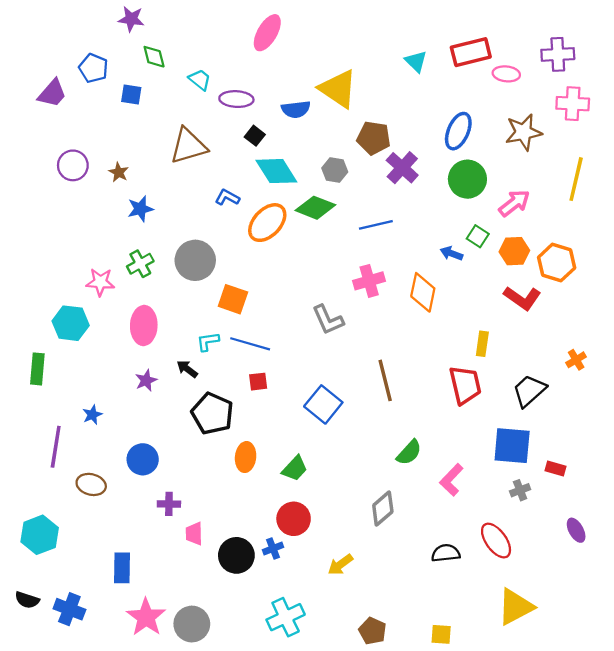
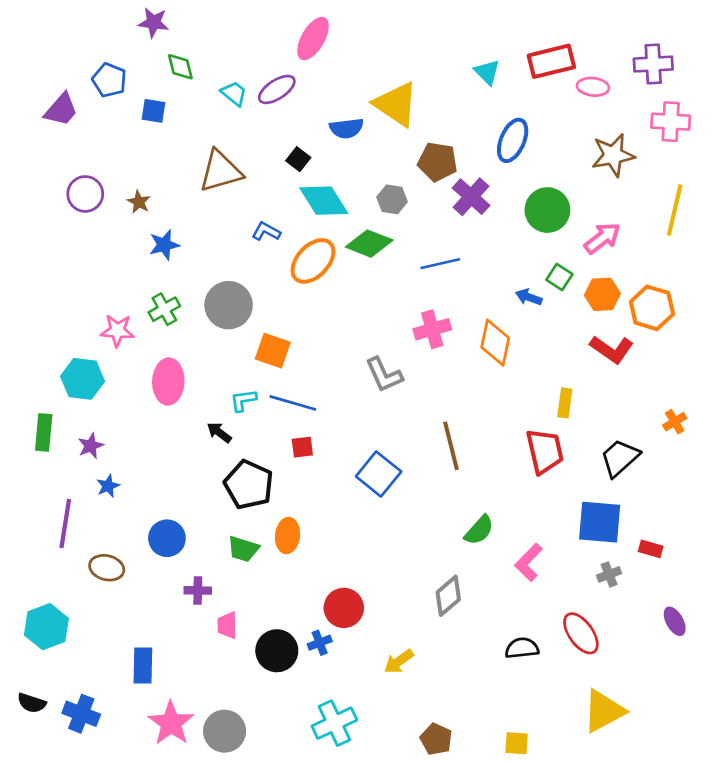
purple ellipse: (236, 99) -> (277, 89), moved, turned -36
blue ellipse: (458, 131) -> (513, 140), moved
purple star: (146, 380) -> (91, 446), moved
green trapezoid: (295, 468) -> (243, 549), moved, turned 64

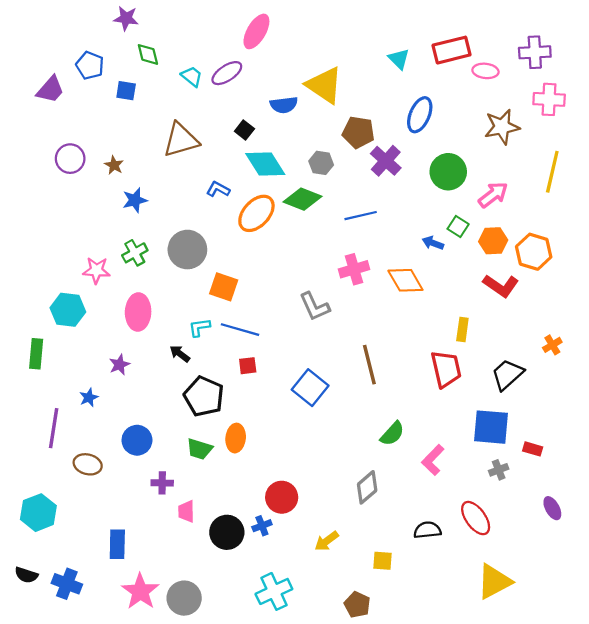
orange diamond: (495, 343) -> (405, 280), turned -42
purple star: (91, 446) -> (119, 365), moved
yellow square: (517, 743) -> (382, 561), moved

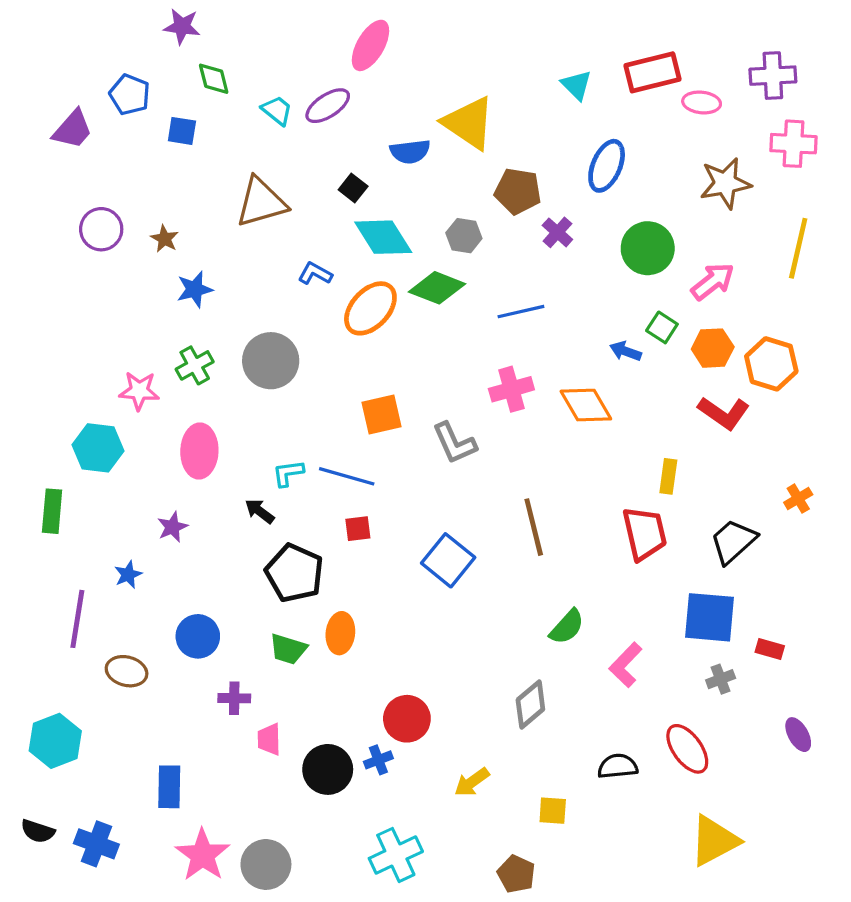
purple cross: (386, 161) -> (557, 232), size x0.7
orange square: (224, 287) -> (382, 415), moved, turned -32

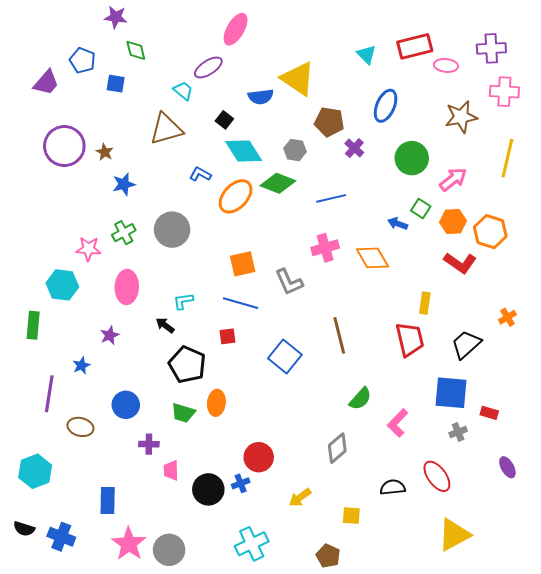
cyan trapezoid: (277, 110) -> (183, 91), moved
purple circle: (101, 229) -> (64, 146), size x1.5
blue line: (347, 476) -> (241, 303), moved

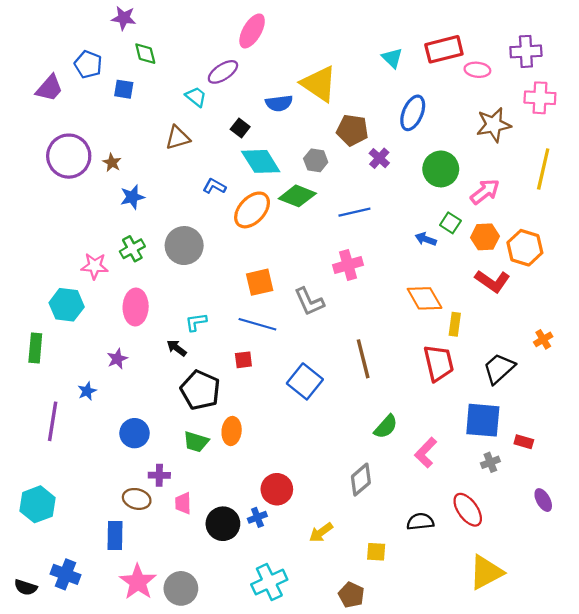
brown triangle: (166, 129) -> (178, 138), size x0.7
orange diamond: (372, 258) -> (425, 298), moved
brown ellipse: (80, 427) -> (137, 499), moved
black semicircle: (24, 529) -> (26, 587), moved

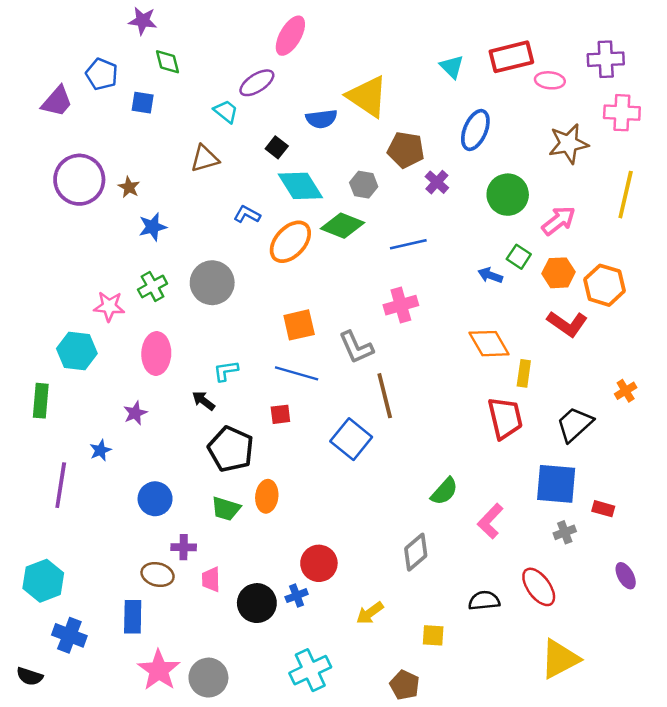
brown line: (363, 359) -> (385, 396), moved
blue cross: (66, 574) -> (69, 635), moved

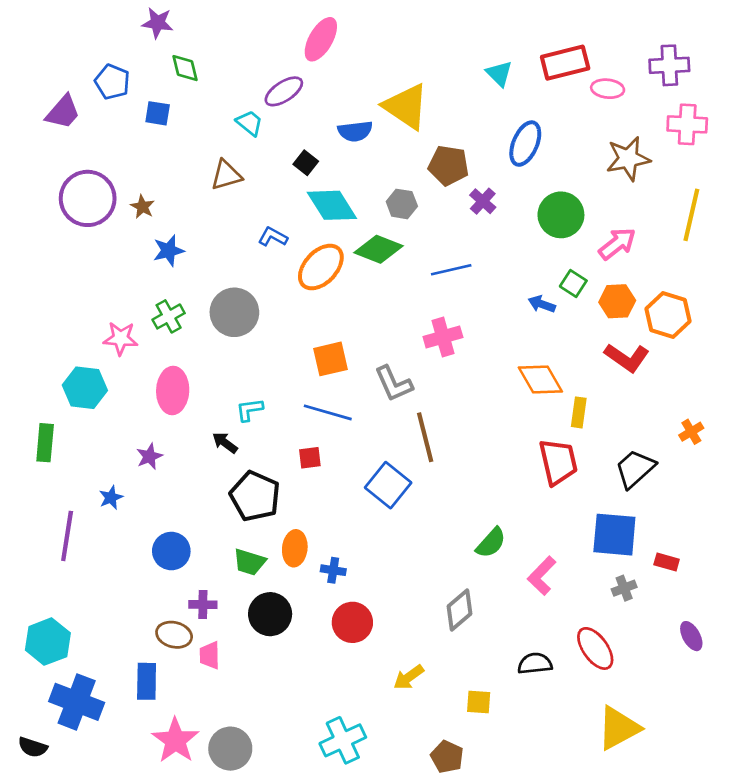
pink trapezoid: (211, 579) -> (210, 655), moved
blue cross: (297, 596) -> (333, 570), moved, turned 30
black circle: (257, 603) -> (270, 614), moved
blue cross: (69, 635) -> (77, 702), size x1.4

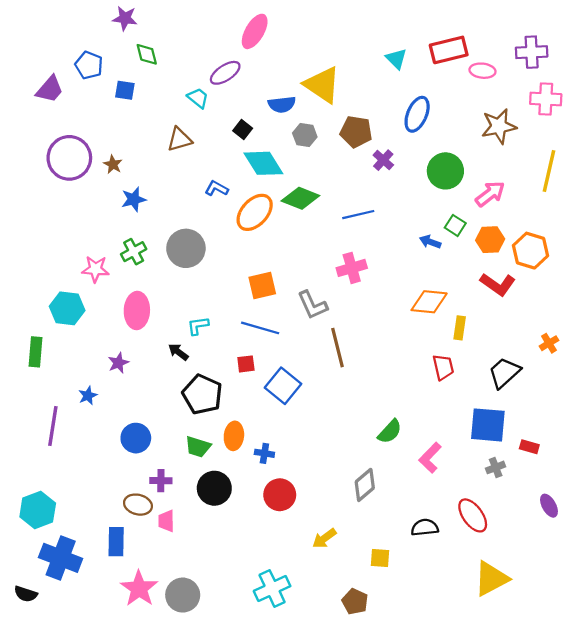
gray hexagon: (402, 204) -> (305, 135), moved
orange diamond: (540, 380) -> (429, 302), turned -54
red trapezoid: (558, 462) -> (443, 367), size x0.7
blue square: (388, 485) -> (283, 386), moved

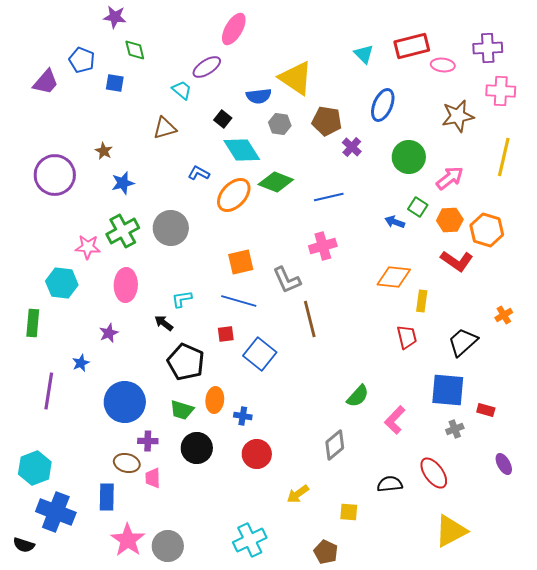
purple circle: (69, 158) -> (55, 175), moved
green cross: (134, 252) -> (123, 231), size x1.4
blue circle: (136, 438) -> (125, 402), size x1.5

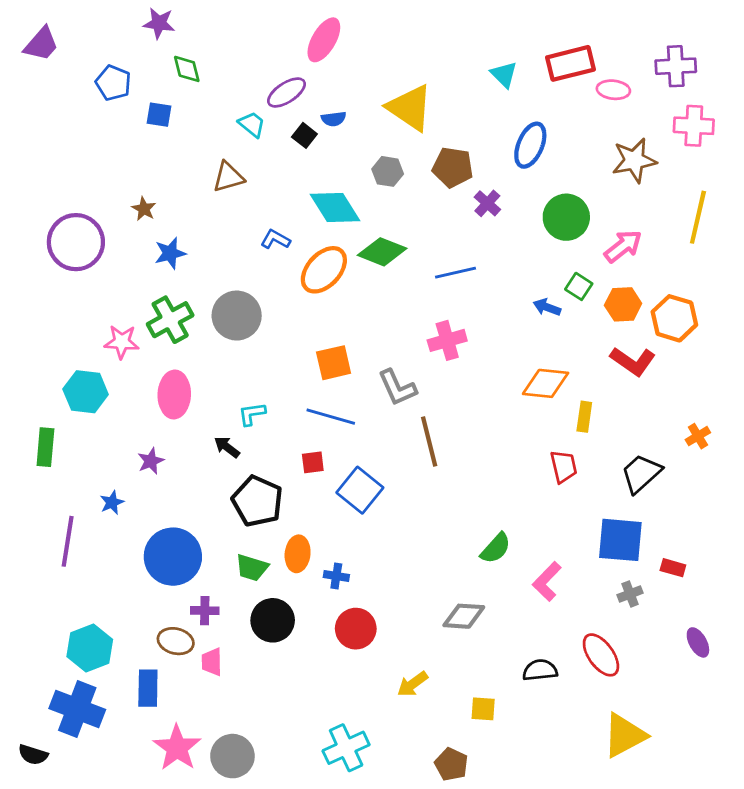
purple trapezoid: (46, 82) -> (41, 44), moved
blue semicircle: (259, 96) -> (334, 119), moved, size x0.7
black square: (223, 119) -> (304, 135), moved
gray diamond: (335, 445) -> (464, 616), turned 44
cyan hexagon: (35, 468) -> (90, 648), moved

